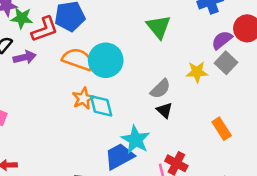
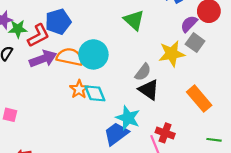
purple arrow: (25, 57) -> (43, 59), moved, size x1.4
yellow star: (197, 72) -> (172, 54), size x1.4
black triangle: (164, 110) -> (149, 90), size x1.5
orange rectangle: (222, 129) -> (199, 99), size x1.4

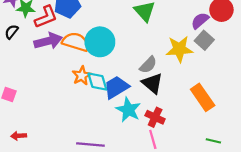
red cross: (165, 133) -> (155, 117), moved
blue trapezoid: (116, 134) -> (116, 87), moved

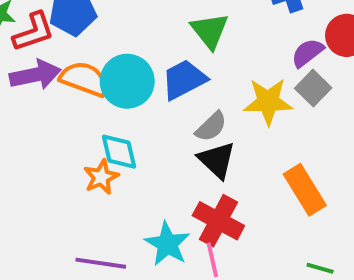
orange star: (82, 76) -> (101, 177), moved
blue trapezoid: (116, 87) -> (184, 80), moved
cyan star: (128, 110) -> (167, 244), moved
red cross: (155, 117) -> (218, 221), size x1.4

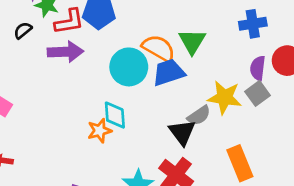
purple semicircle: (307, 53) -> (258, 68), turned -55
orange semicircle: (84, 79) -> (159, 48), moved
gray semicircle: (211, 127) -> (199, 116), moved

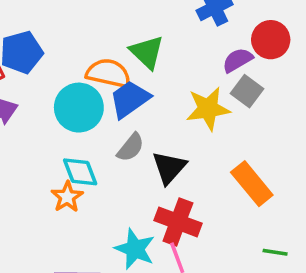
purple semicircle: (258, 68) -> (238, 60), turned 70
gray semicircle: (199, 116) -> (131, 147), moved
black triangle: (182, 132) -> (169, 168), turned 36

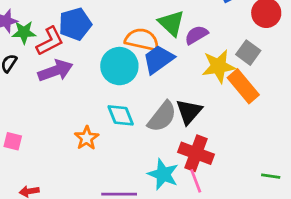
purple semicircle: (238, 60) -> (196, 35), moved
gray semicircle: (131, 147) -> (162, 117), moved, size x1.4
orange rectangle: (252, 184) -> (243, 86), moved
orange star: (67, 197) -> (87, 138), moved

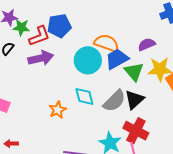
green triangle: (171, 23) -> (134, 72), moved

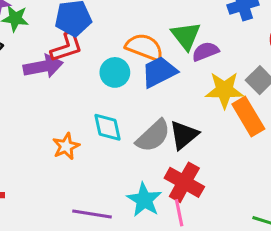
red L-shape: (39, 36) -> (67, 47), moved
cyan circle: (88, 60) -> (115, 72), size x0.7
green triangle: (134, 72) -> (186, 36), moved

